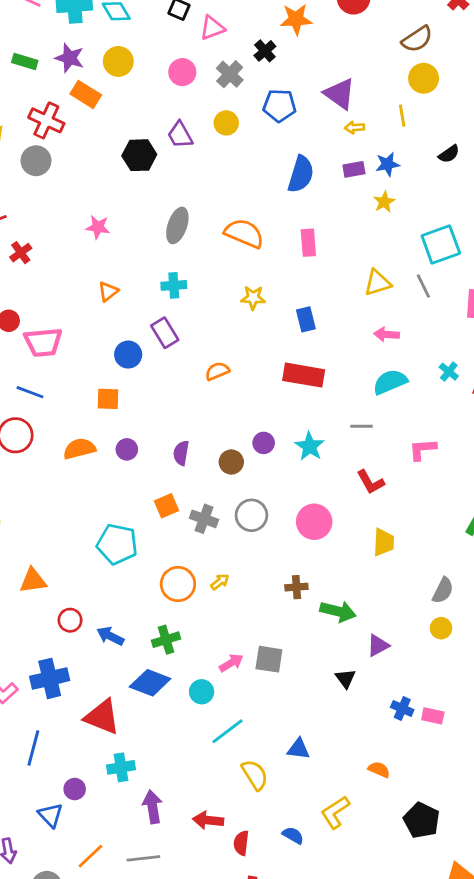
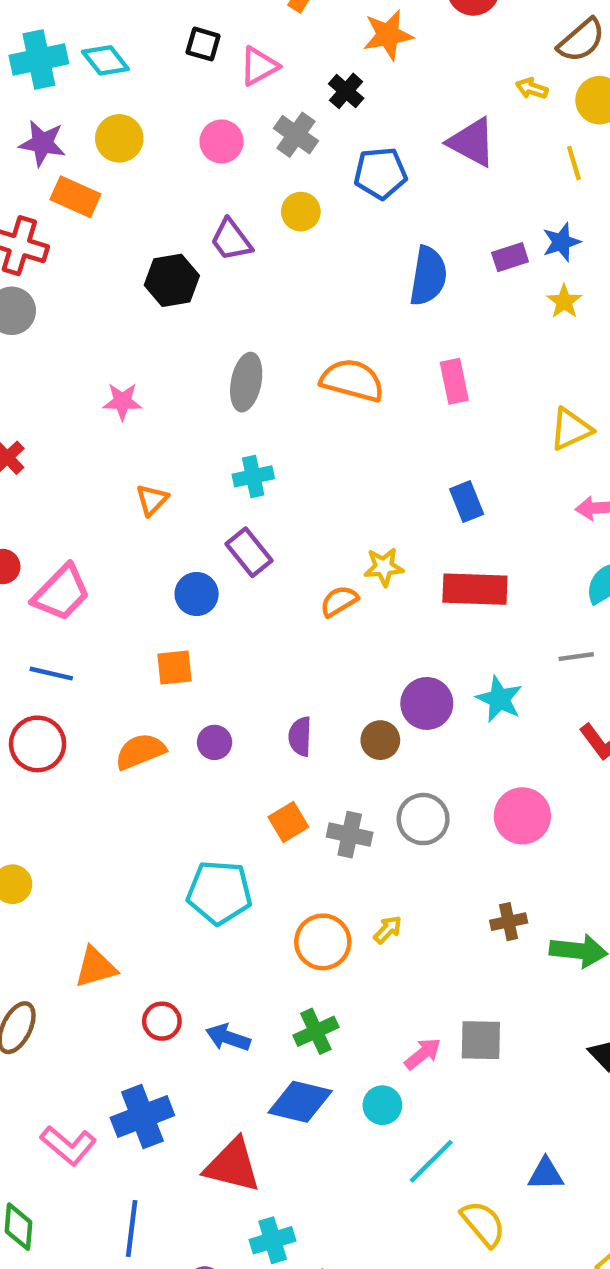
yellow arrow: (355, 128) -> (532, 88), moved, turned 30
yellow star: (253, 298) -> (384, 567), moved
pink trapezoid: (43, 342) -> (61, 593), turned -33
purple circle: (264, 443) -> (427, 703), size x1.5

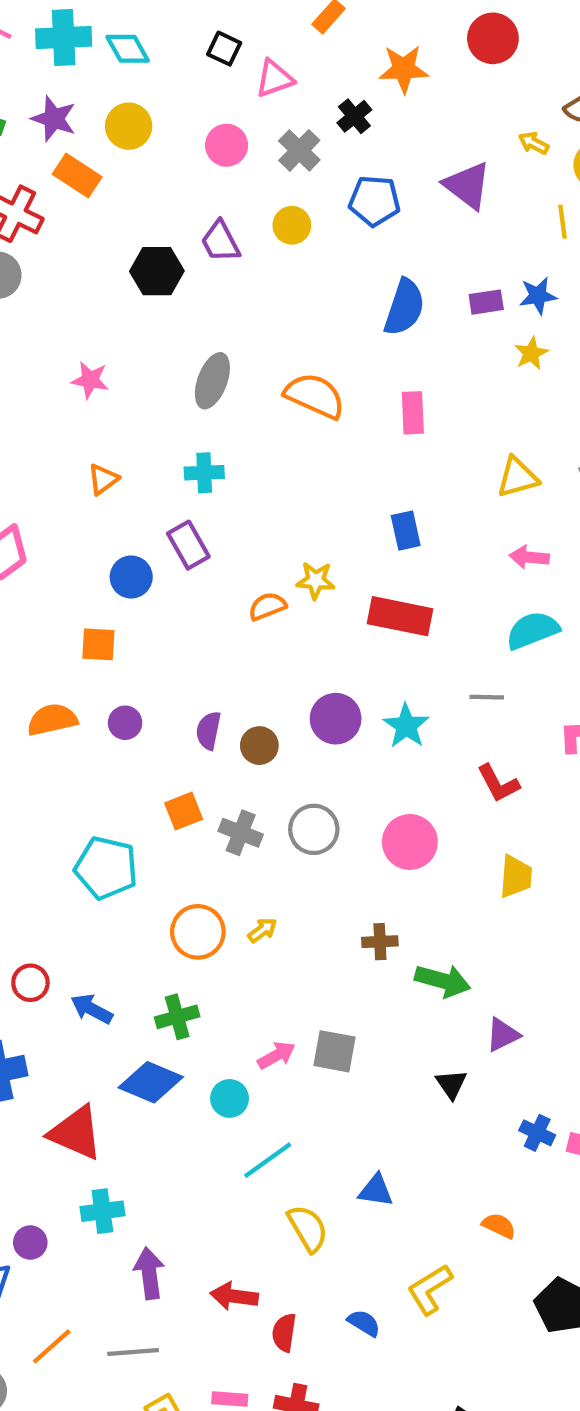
brown circle: (380, 740) -> (259, 746), moved

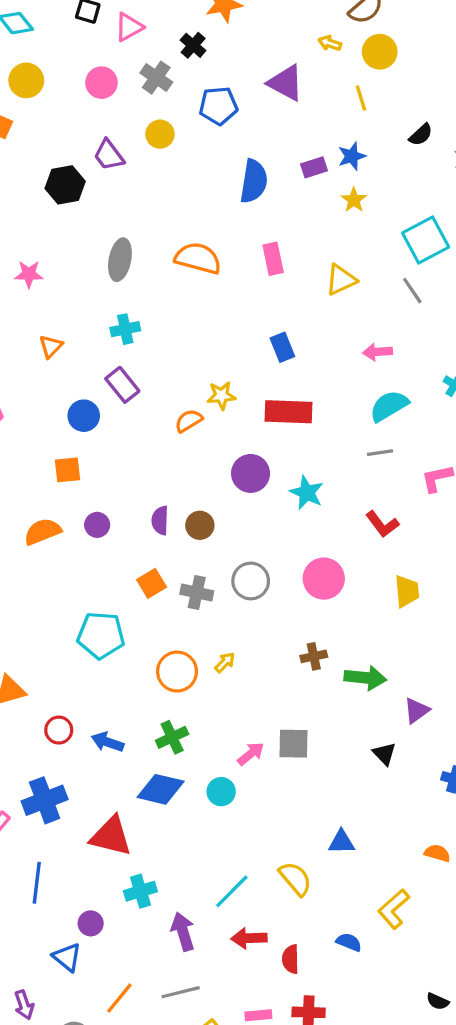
yellow triangle: (517, 477) -> (341, 280), moved
gray line: (487, 697) -> (380, 453), moved
purple circle: (336, 719) -> (251, 473), moved
cyan line: (268, 1160) -> (232, 891), moved

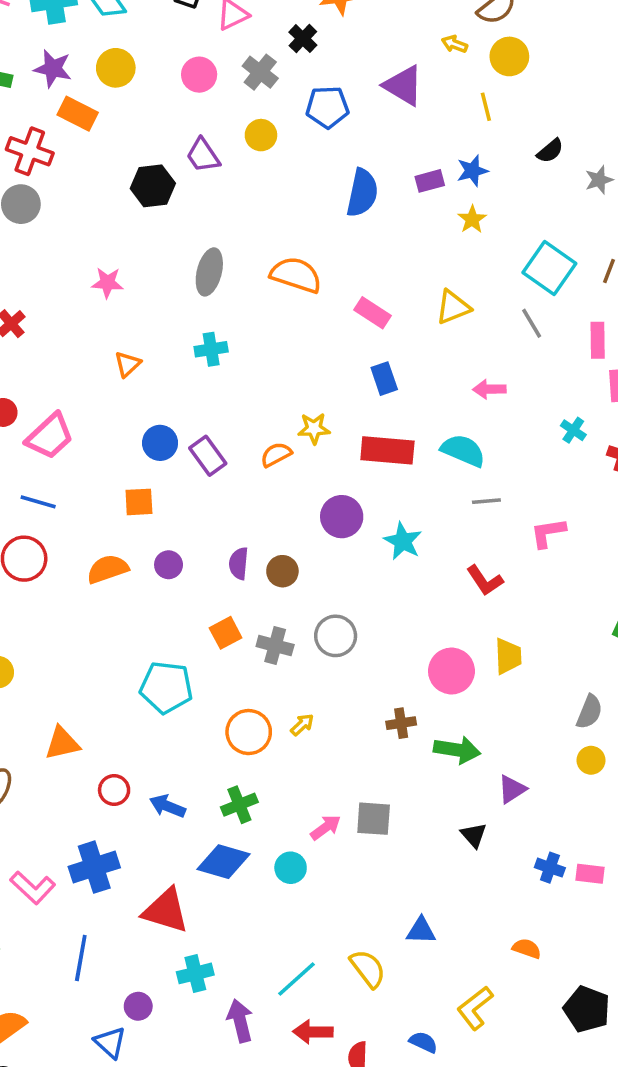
cyan square: (426, 240) -> (549, 268), turned -30
pink rectangle: (273, 259) -> (372, 313), moved, turned -48
purple rectangle: (122, 385) -> (208, 456), moved
cyan semicircle: (389, 406) -> (463, 450), moved, turned 51
pink circle: (324, 579) -> (451, 671), moved

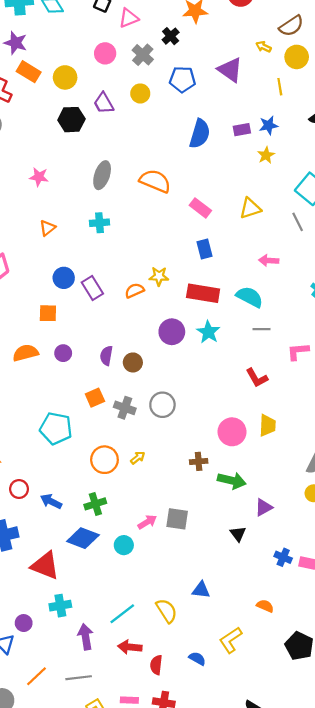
yellow circle: (116, 68) -> (65, 77), moved
cyan star: (403, 541) -> (208, 332), moved

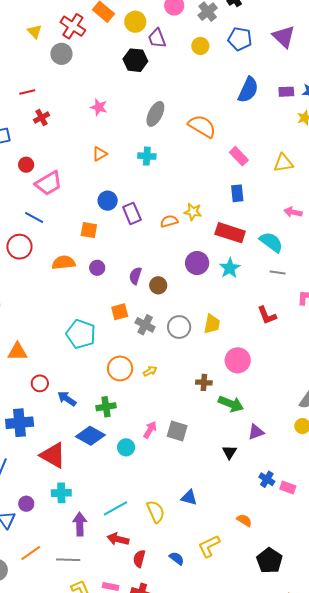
purple trapezoid: (104, 103) -> (157, 38), moved
yellow trapezoid: (267, 425) -> (212, 324), moved
pink arrow: (147, 522) -> (150, 430), turned -36

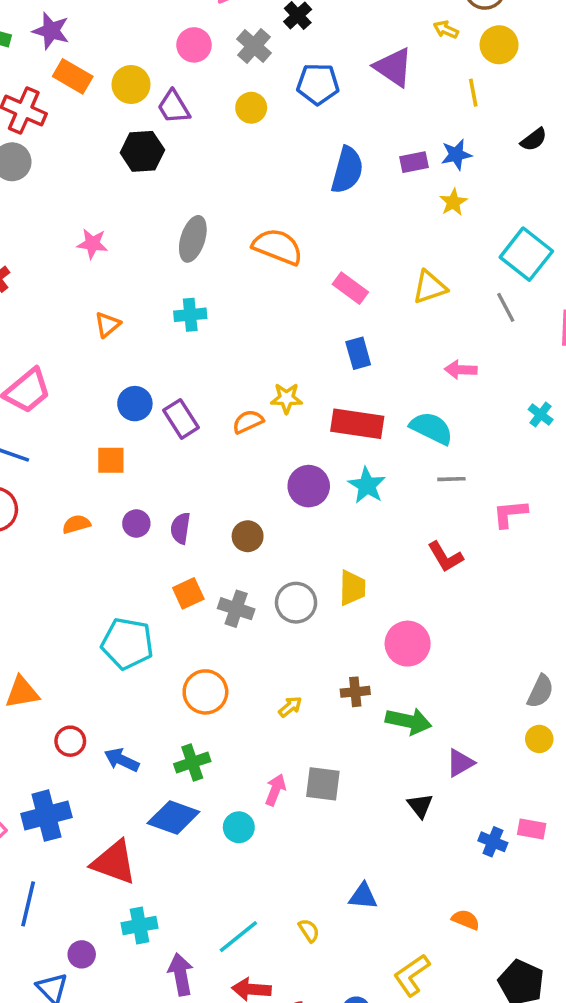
orange semicircle: (64, 263) -> (76, 524), size x0.7
purple semicircle: (135, 276) -> (180, 528), moved
yellow arrow: (150, 371) -> (290, 707), moved
pink rectangle: (288, 488) -> (532, 829), moved
yellow semicircle: (156, 512) -> (309, 930), size x0.6

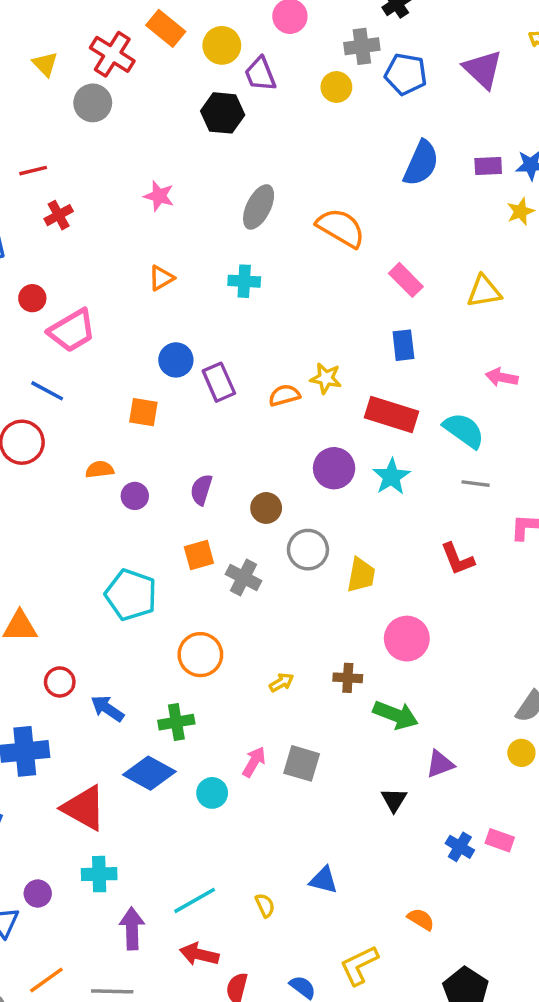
gray cross: (254, 46) -> (362, 46), moved, turned 32
purple circle: (136, 523) -> (135, 496), moved
gray circle: (296, 603) -> (308, 550), moved

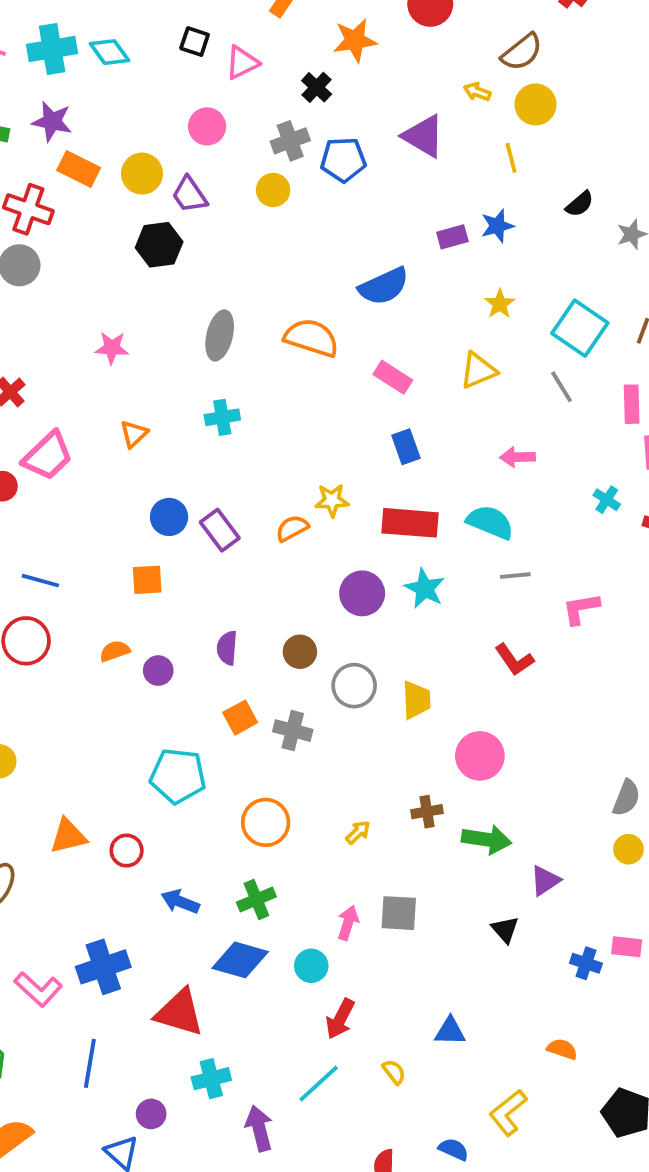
blue semicircle: (421, 163) -> (384, 286), moved, turned 54
yellow star: (521, 211) -> (500, 304), moved
pink trapezoid: (72, 331) -> (48, 456), moved
red circle: (60, 682) -> (127, 851), moved
red arrow: (199, 954) -> (340, 1019), moved, turned -63

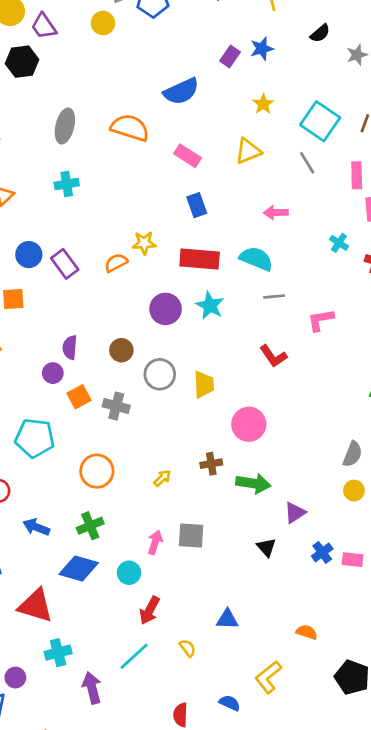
purple rectangle: (452, 237) -> (230, 56), turned -40
purple circle: (158, 671) -> (53, 373), moved
blue cross: (586, 963) -> (322, 552), moved, turned 35

